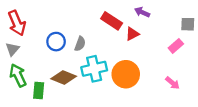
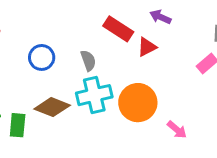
gray semicircle: (80, 44) -> (88, 60), moved, turned -40
pink arrow: (173, 83) -> (177, 130), moved

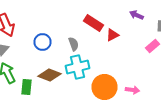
purple arrow: (160, 17) -> (136, 15), moved
orange circle: (138, 103) -> (104, 87), moved
pink arrow: (177, 130) -> (132, 90), turned -32

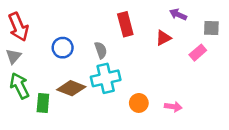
red rectangle: (94, 23) -> (125, 24), turned 42
red triangle: (112, 35) -> (163, 38), moved
orange circle: (104, 87) -> (139, 103), size x0.6

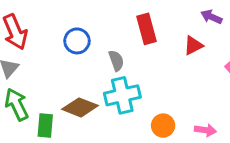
blue circle: (63, 48) -> (77, 41), moved

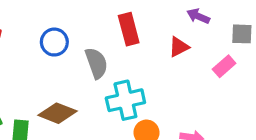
gray semicircle: (116, 61) -> (96, 63), size x1.4
cyan cross: (122, 95) -> (125, 100), moved

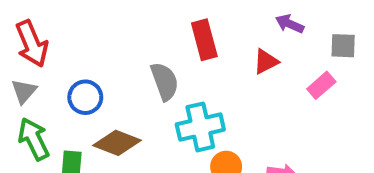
blue circle: (54, 42) -> (85, 97), moved

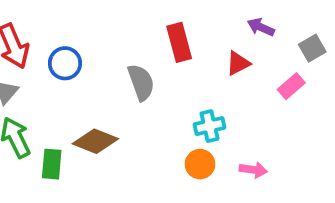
gray square: (343, 46) -> (312, 48), turned -32
blue circle: (85, 97) -> (65, 63), moved
cyan cross: (200, 127) -> (210, 126), moved, size x0.7

